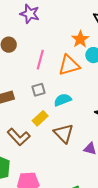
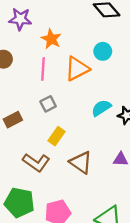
orange star: (80, 39) -> (51, 39), moved
cyan semicircle: (63, 100) -> (101, 108), moved
brown triangle: (64, 133) -> (81, 162), moved

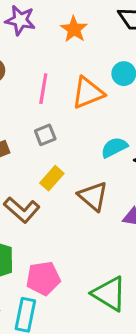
orange star: (51, 39) -> (74, 29), moved
brown triangle: (81, 162) -> (93, 196), moved

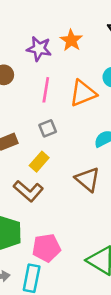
purple star: (20, 20) -> (39, 49), moved
yellow rectangle: (52, 178) -> (39, 162), moved

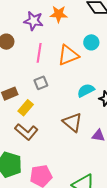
orange star: (71, 40) -> (59, 14), turned -30
yellow rectangle: (39, 162) -> (26, 108), moved

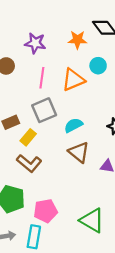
orange star: (59, 14) -> (77, 40), moved
gray square: (41, 83) -> (44, 110), size x1.6
cyan semicircle: (86, 90) -> (73, 125), moved

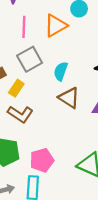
cyan semicircle: (73, 125) -> (61, 71), turned -36

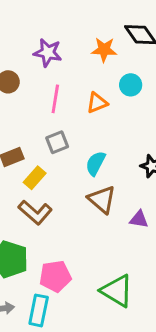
orange triangle: (56, 26) -> (97, 103), size x0.7
gray square: (30, 59) -> (57, 142), size x0.7

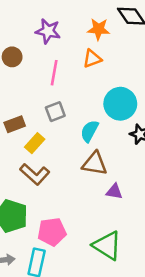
cyan circle: (131, 85) -> (120, 104), moved, size x1.6
orange triangle: (97, 103) -> (92, 59), moved
brown triangle: (102, 200) -> (95, 164), turned -32
purple triangle: (139, 219) -> (114, 192), moved

